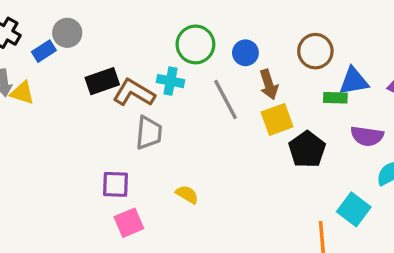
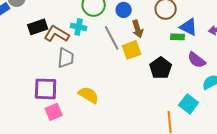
blue triangle: (354, 81) -> (189, 27), turned 36
yellow square: (277, 119) -> (132, 50), moved
purple semicircle: (367, 136) -> (197, 60), turned 30
purple square: (116, 184) -> (46, 89), size x1.4
yellow semicircle: (187, 194) -> (89, 95), size x1.5

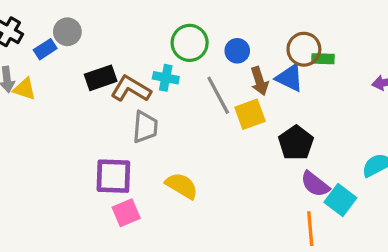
blue triangle: (189, 27) -> (290, 78), moved
green rectangle: (178, 37) -> (323, 59), moved
purple semicircle: (197, 60) -> (315, 184), moved

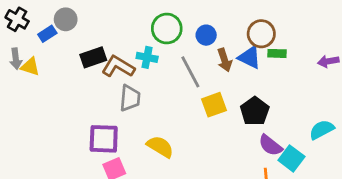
green rectangle: (323, 59) -> (277, 53), moved
yellow square: (250, 114) -> (214, 105), moved

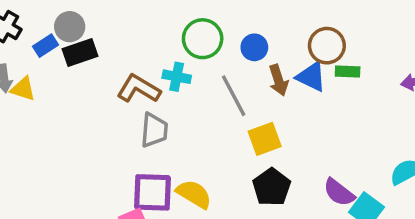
black rectangle: (93, 57) -> (80, 53), moved
black pentagon: (255, 111) -> (272, 187), moved
purple square: (104, 139) -> (153, 192), moved

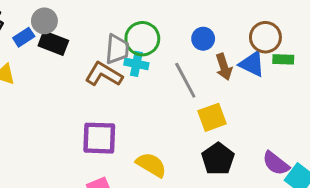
green circle: (203, 39) -> (142, 39), moved
black rectangle: (80, 53) -> (53, 43), turned 40
gray trapezoid: (154, 130) -> (117, 49), moved
purple square: (153, 192) -> (99, 138), moved

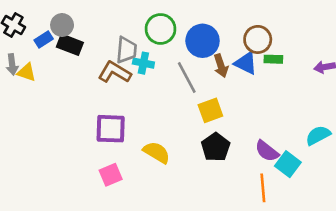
green circle: (142, 39) -> (161, 29), moved
blue circle: (203, 39) -> (203, 41), size x1.6

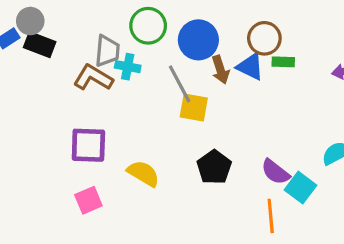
yellow square: (210, 110) -> (194, 107), moved, turned 30

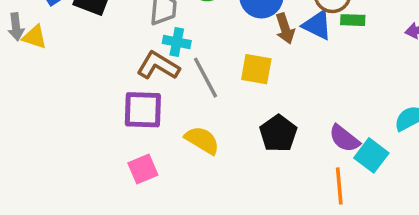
cyan cross: (128, 67) -> (177, 42), moved
brown L-shape: (93, 78) -> (158, 66), moved
gray line: (180, 84) -> (206, 78), moved

